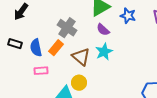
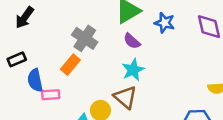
black rectangle: (15, 44) -> (17, 59), turned -40
blue semicircle: (36, 48) -> (35, 80), moved
brown triangle: (81, 57) -> (125, 97), moved

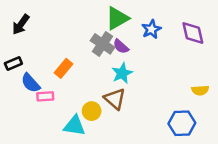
blue star: (165, 23) -> (151, 29), turned 30
gray cross: (85, 38) -> (103, 44), moved
blue semicircle: (35, 80) -> (31, 83), turned -30

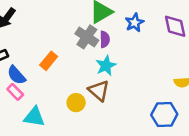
purple semicircle: (121, 46) -> (105, 39), turned -133
pink rectangle: (45, 96) -> (15, 92), moved, turned 49
cyan triangle: (74, 126) -> (34, 117), moved

